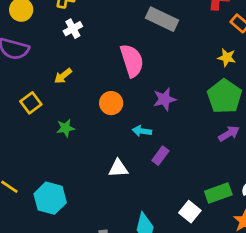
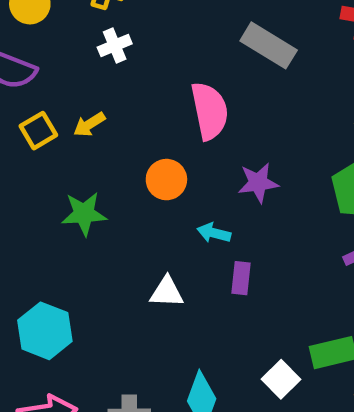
yellow square: (31, 103) -> (38, 131), moved
green star: (66, 128) -> (84, 214), size x1.4
purple rectangle: (160, 156) -> (241, 278), turned -36

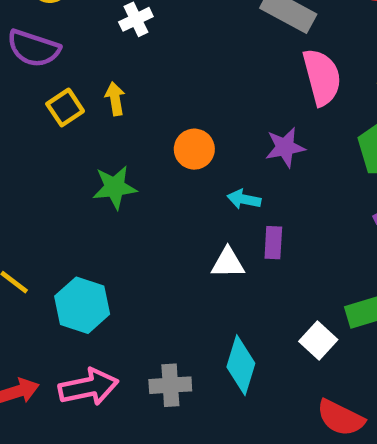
pink semicircle: (210, 111) -> (322, 77), moved
yellow arrow: (89, 124) -> (115, 99), turned 116
white triangle: (167, 292) -> (228, 263), moved

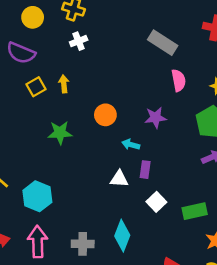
pink semicircle: (322, 77) -> (179, 80), size x0.7
white square: (318, 341) -> (156, 202), moved
pink arrow: (89, 387) -> (38, 242), turned -84

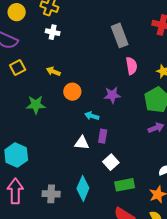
white cross: (79, 41) -> (53, 32), turned 32
gray rectangle: (163, 43) -> (120, 35), turned 35
yellow arrow: (64, 84) -> (53, 71), moved, turned -64
green rectangle: (195, 211) -> (125, 185), moved

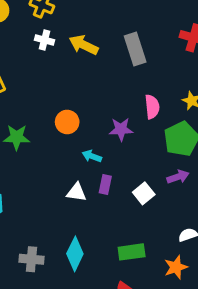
pink semicircle: (131, 66) -> (152, 107), moved
yellow arrow: (53, 71) -> (84, 45), moved, size x1.5
white square: (111, 162) -> (144, 193), moved

